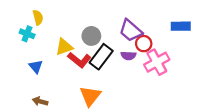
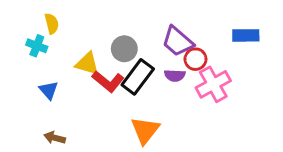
yellow triangle: (64, 47) -> (87, 64), turned 36
orange triangle: (90, 96) -> (145, 130), moved

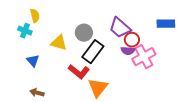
purple semicircle: (175, 75) -> (128, 51), moved
red L-shape: (108, 81) -> (79, 72), moved

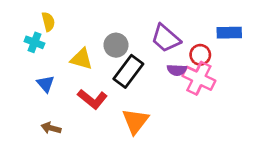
red circle: (132, 40) -> (200, 55), moved
pink cross: (144, 57) -> (199, 78), turned -35
red L-shape: (79, 72) -> (92, 99), moved

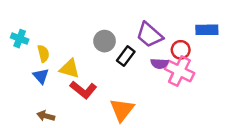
yellow semicircle: (48, 22) -> (43, 54), moved
cyan cross: (34, 42) -> (20, 39), moved
yellow triangle: (81, 59) -> (70, 69), moved
black rectangle: (128, 71) -> (126, 56), moved, size x0.7

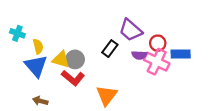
blue rectangle: (207, 30) -> (181, 54), moved
gray circle: (105, 41) -> (75, 59), moved
blue triangle: (41, 76) -> (36, 66), size x1.6

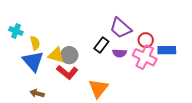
purple semicircle: (139, 55) -> (120, 53), moved

